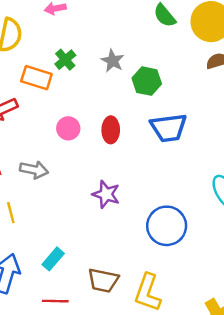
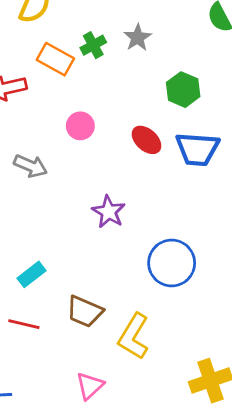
gray star: (113, 61) -> (138, 38), moved
red ellipse: (111, 130) -> (146, 140), moved, turned -60

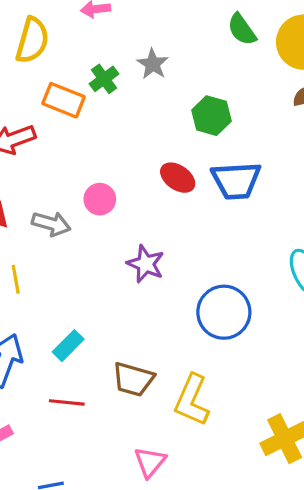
pink circle: (80, 126) -> (100, 199), moved

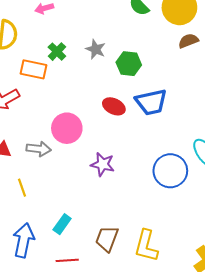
gray star: (153, 64) -> (96, 49), moved
pink circle: (100, 199) -> (67, 128), size x1.5
blue circle: (224, 312) -> (170, 171), moved
brown trapezoid: (133, 379) -> (107, 239), turned 104

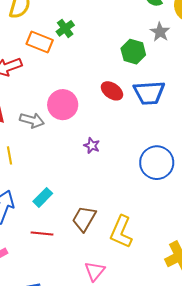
gray star: (96, 49) -> (160, 32), moved
purple star: (103, 164) -> (92, 146), size x0.7

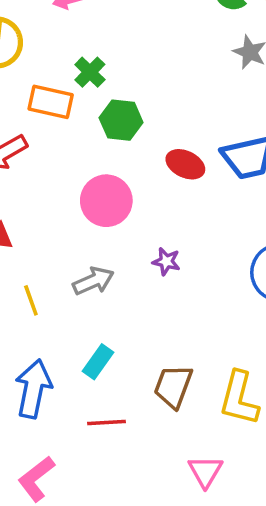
green hexagon: (133, 52) -> (121, 120), moved
gray arrow: (32, 120) -> (93, 281), moved, turned -30

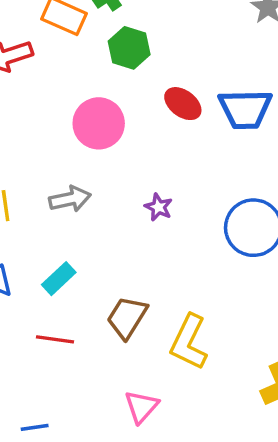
purple star: (166, 262) -> (159, 207), moved

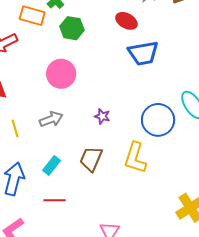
red ellipse: (183, 104) -> (126, 21), moved
brown trapezoid: (127, 317) -> (91, 159), moved
yellow L-shape: (189, 342) -> (135, 158), moved

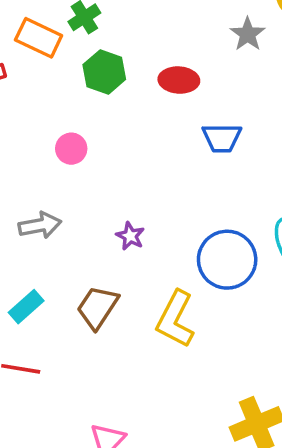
red ellipse: (126, 21) -> (179, 80), moved, turned -35
blue trapezoid: (143, 53) -> (222, 138), size x0.7
pink circle: (61, 74) -> (71, 149), size x0.6

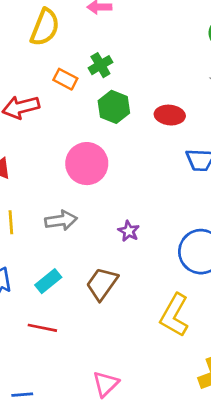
orange rectangle: (39, 38) -> (65, 79), size x0.7
pink circle: (71, 149) -> (87, 164), size x1.8
yellow L-shape: (175, 319) -> (174, 315), moved

